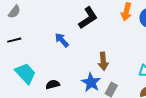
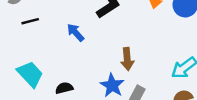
black line: (14, 40) -> (30, 21), moved

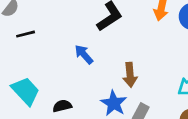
blue arrow: (76, 32) -> (84, 54), moved

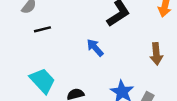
brown arrow: (130, 75) -> (156, 54), moved

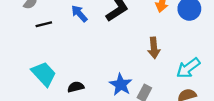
blue arrow: (95, 48) -> (79, 14), moved

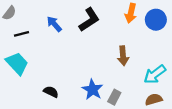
cyan trapezoid: (44, 74) -> (17, 63), moved
black semicircle: (76, 87) -> (51, 92), turned 40

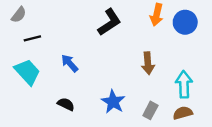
blue arrow: (54, 24) -> (70, 63), moved
cyan arrow: (155, 74) -> (184, 84), turned 125
gray rectangle: (114, 97) -> (150, 110), moved

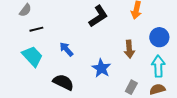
blue circle: (185, 22) -> (159, 37), moved
blue star: (113, 102) -> (101, 68), moved
black semicircle: (66, 104) -> (63, 82), size x1.5

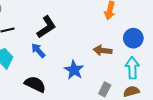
black L-shape: (98, 16) -> (46, 27), moved
brown arrow: (129, 49) -> (103, 50), turned 102

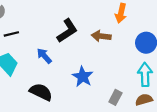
black L-shape: (46, 27) -> (67, 31), moved
brown arrow: (103, 50) -> (101, 36), moved

